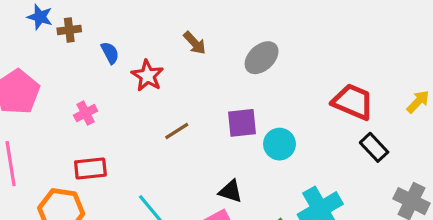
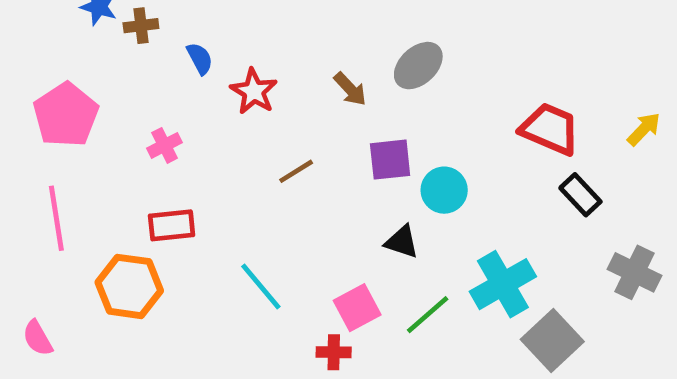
brown arrow: (195, 43) -> (350, 89), moved
black triangle: (231, 191) -> (402, 242), moved

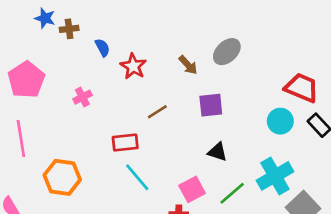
cyan circle: (444, 190) -> (280, 121), moved
red rectangle: (172, 225) -> (125, 143), moved

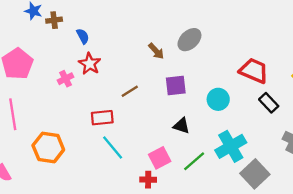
red star: (133, 66) -> (90, 64), moved
cyan circle: (280, 121) -> (218, 99), moved

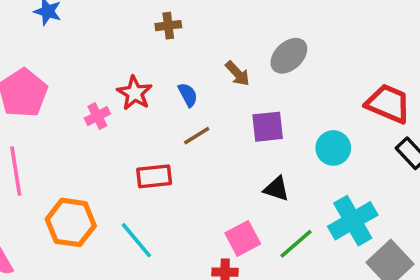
brown cross: (54, 20) -> (168, 26), moved
blue semicircle: (83, 36) -> (188, 95), moved
cyan line: (113, 148) -> (136, 240), moved

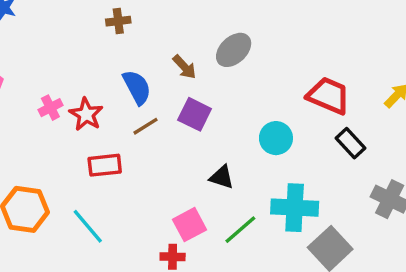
red star: (135, 93) -> (86, 114), moved
blue semicircle: (188, 95) -> (137, 87), size x1.5
purple square: (268, 127) -> (195, 114), moved, turned 32
cyan cross: (353, 221) -> (295, 208), turned 33

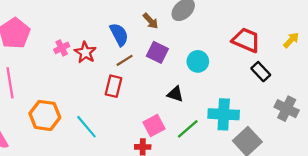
cyan circle: (276, 138) -> (198, 61), moved
red rectangle: (105, 165) -> (113, 86), moved, turned -70

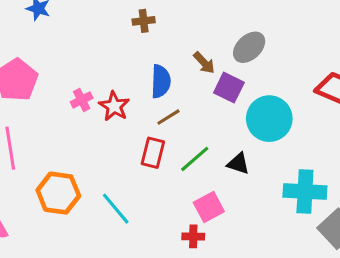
blue semicircle: (119, 34) -> (161, 81), turned 30
purple square: (157, 52) -> (229, 88), moved
cyan circle: (198, 61) -> (269, 119), size x1.5
green line: (188, 129) -> (195, 159), moved

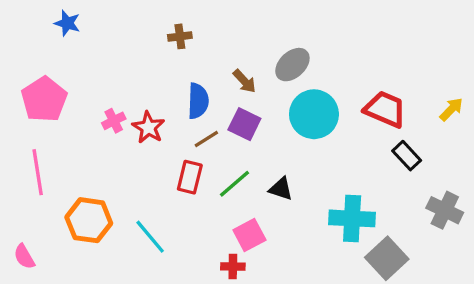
purple square: (229, 88) -> (244, 124), moved
cyan circle: (269, 119) -> (314, 114), moved

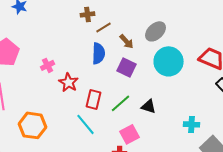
red star: (148, 127) -> (68, 82), moved
brown line: (206, 139) -> (104, 27), moved
cyan cross: (352, 218) -> (192, 124), size x0.6
cyan line: (150, 237) -> (86, 124), moved

